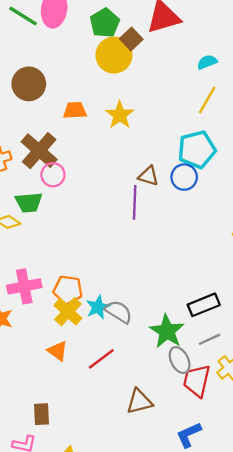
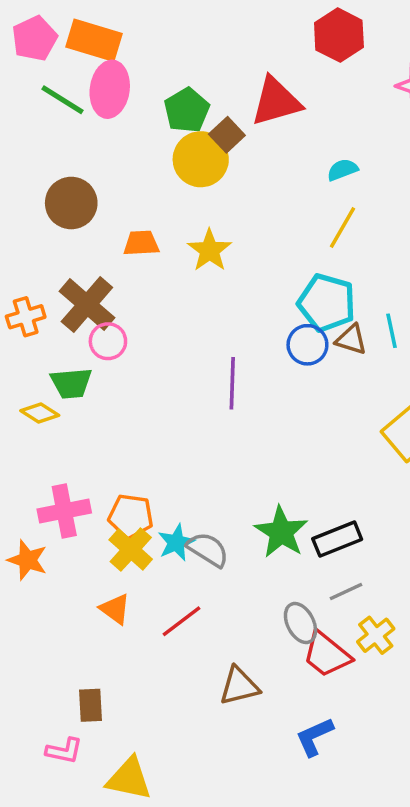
cyan pentagon: (197, 149) -> (327, 303), turned 30
brown triangle: (148, 176) -> (351, 340), moved
green star: (167, 331) -> (281, 532), moved
red trapezoid: (197, 381) -> (327, 655), turned -64

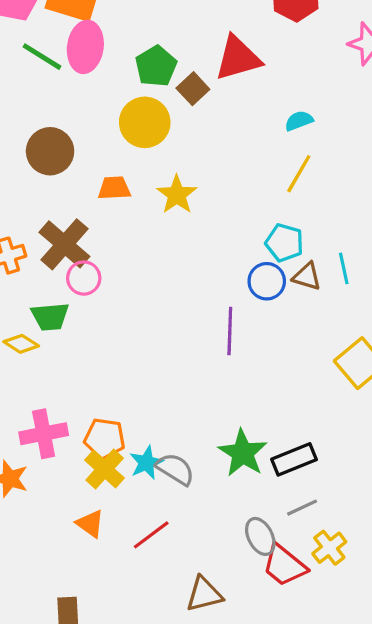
yellow circle: (201, 159) -> (145, 122), moved
cyan pentagon: (327, 303) -> (284, 243), size x0.7
purple line: (232, 383) -> (230, 331), moved

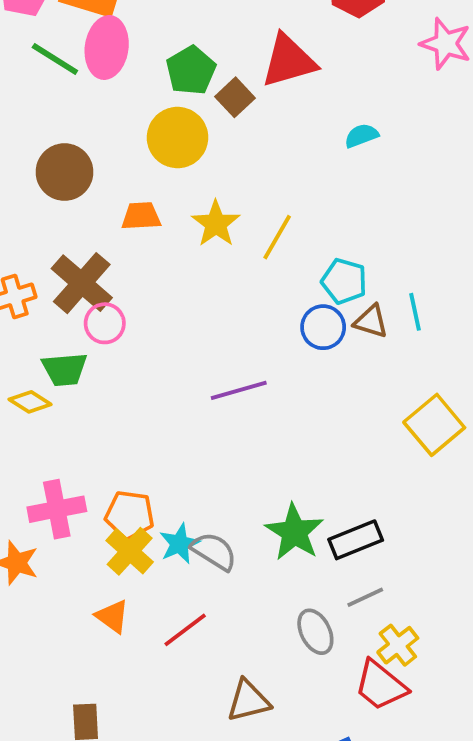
yellow line: (299, 174) -> (277, 237), moved
purple line: (230, 331) -> (239, 390), moved, turned 72
red trapezoid: (284, 565) -> (381, 685), moved

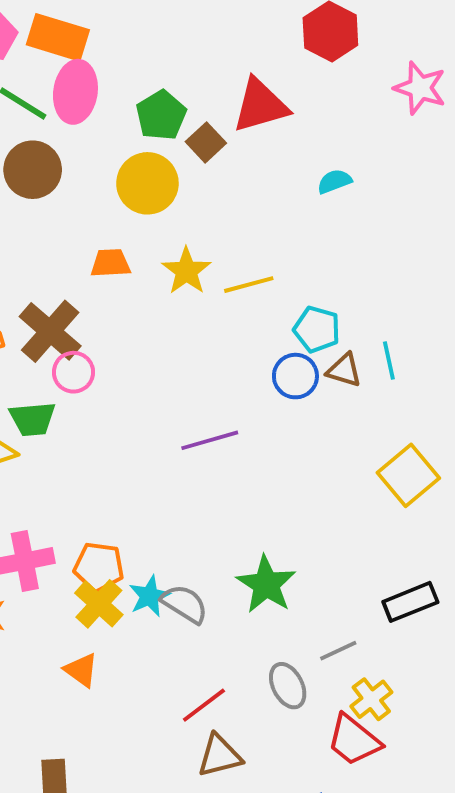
brown circle: (64, 172) -> (33, 170), moved
yellow line: (277, 237) -> (249, 285), turned 45
black rectangle: (356, 540) -> (410, 602), moved
red line: (185, 630) -> (204, 705), moved

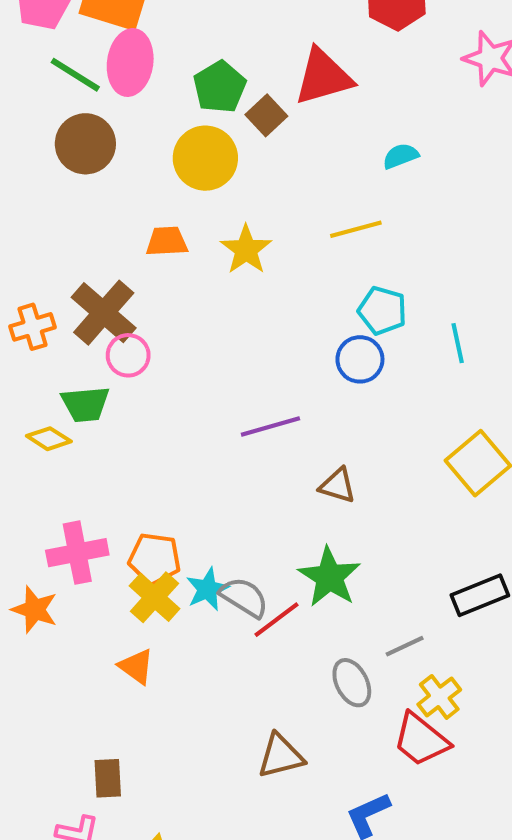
yellow line: (249, 285) -> (356, 229), moved
brown triangle: (344, 370) -> (338, 485), moved
red line: (204, 705) -> (277, 620), moved

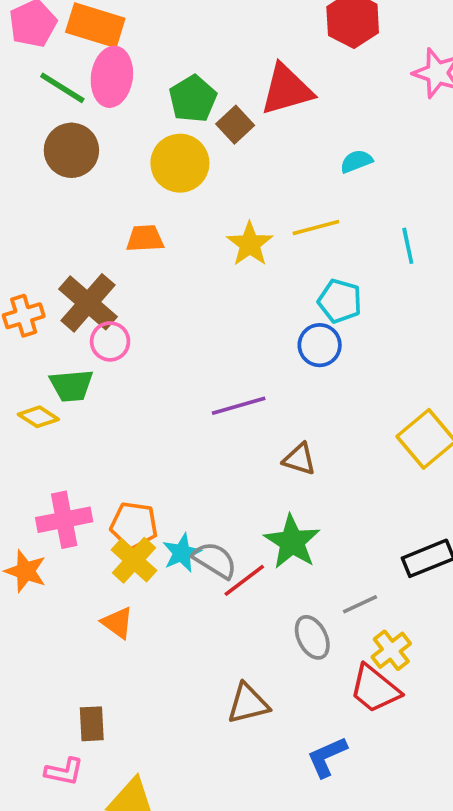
yellow star: (246, 250) -> (250, 244), moved
cyan line: (458, 343) -> (408, 246), moved

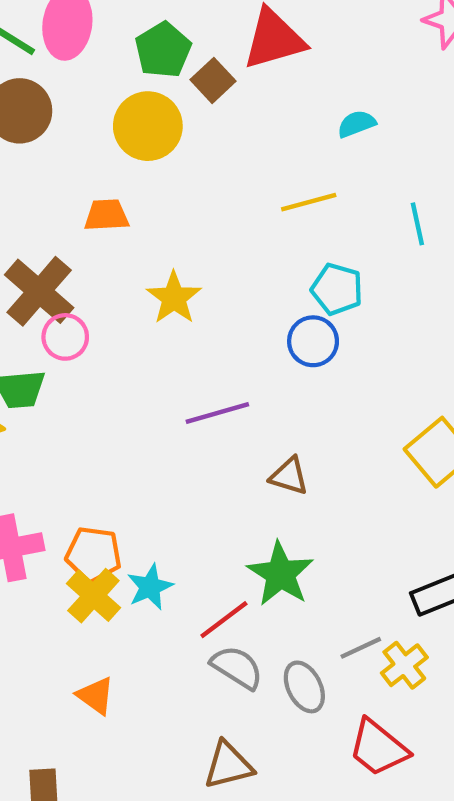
yellow star: (250, 244) -> (174, 298), moved
gray semicircle: (215, 560) -> (237, 667), moved
orange triangle: (117, 623) -> (96, 696), moved
yellow cross: (391, 650) -> (404, 665), moved

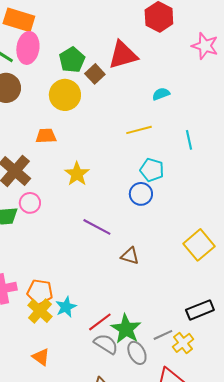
pink circle: (65, 337) -> (30, 203), moved
purple line: (217, 413) -> (97, 227), turned 44
green star: (280, 574) -> (126, 329), moved

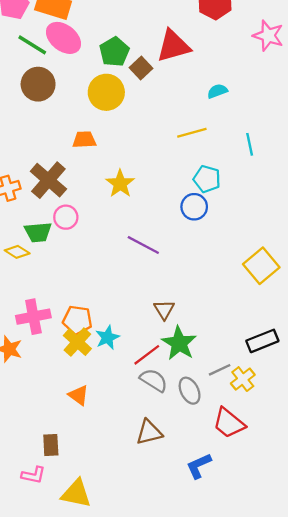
pink ellipse: (28, 48) -> (63, 38), turned -60
brown triangle: (130, 256) -> (164, 310), moved, turned 42
green star: (126, 329) -> (179, 343), moved

